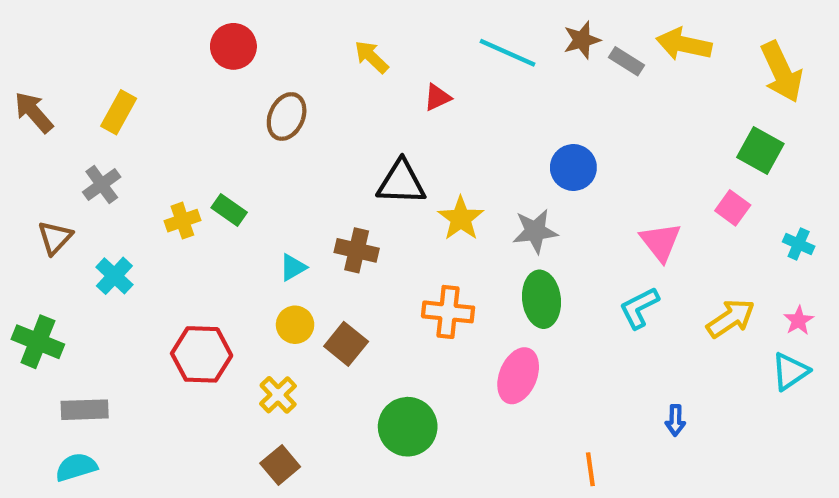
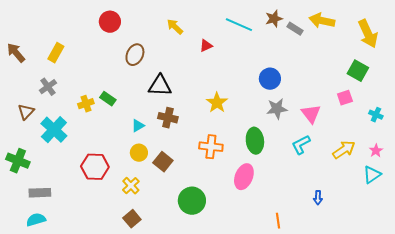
black triangle: (401, 182) -> (160, 86), moved
pink square: (733, 208) -> (345, 98), turned 35
gray star: (535, 231) -> (277, 109), moved
cyan cross: (114, 276) -> (54, 130), size x1.5

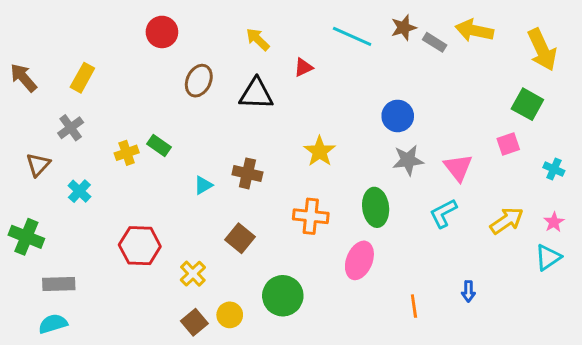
black triangle: (160, 86) -> (256, 94), moved
cyan cross: (54, 130) -> (79, 191), size x0.6
yellow circle: (139, 153) -> (230, 315), moved
orange line: (278, 221) -> (414, 306), moved

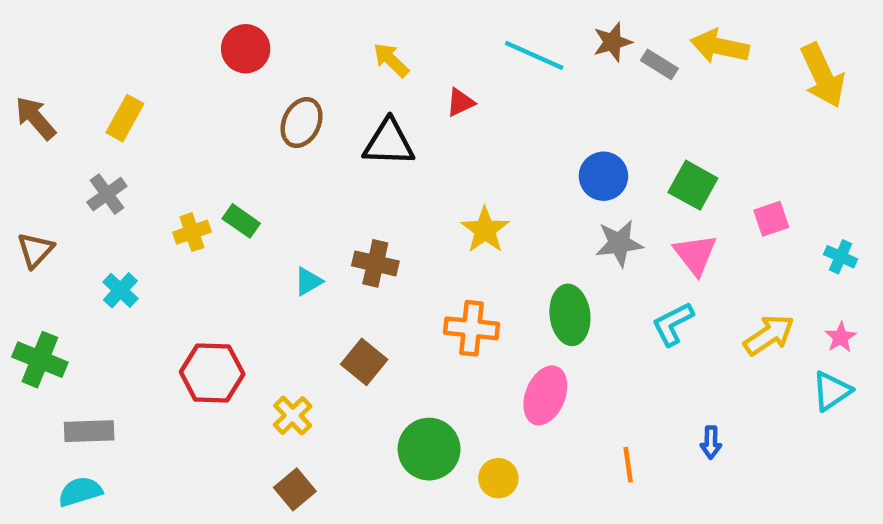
green square: (527, 104) -> (693, 185), moved
brown triangle: (38, 165) -> (35, 250), moved
yellow circle: (230, 315) -> (498, 478), moved

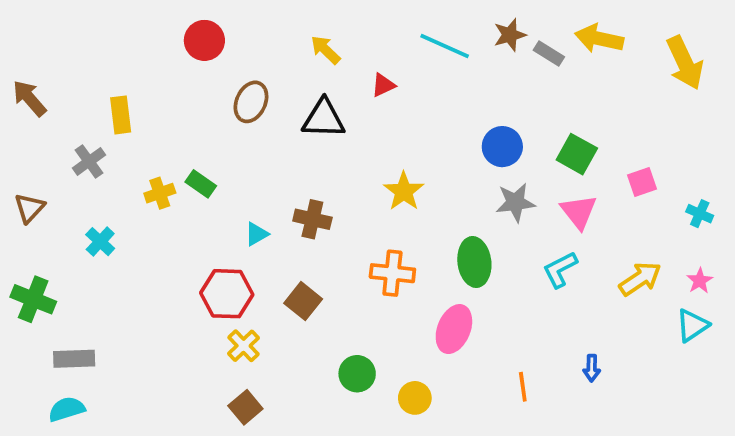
yellow rectangle: (125, 118) -> (121, 115), moved, turned -36
red hexagon: (212, 373) -> (227, 294), moved
green circle: (429, 449) -> (357, 374), size x0.7

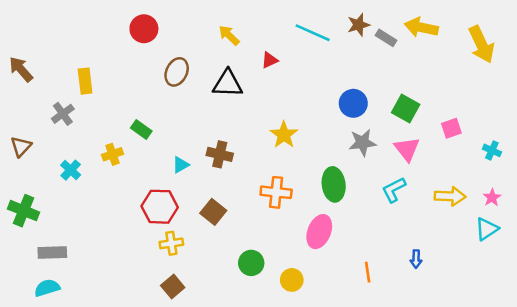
yellow cross: (160, 193) -> (112, 154), moved
yellow arrow: (640, 279) -> (450, 196), turned 36
yellow cross: (244, 346) -> (171, 243), turned 35

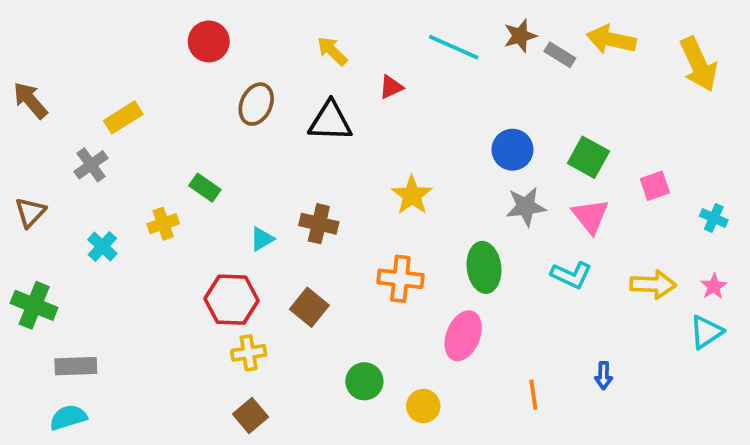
yellow rectangle: (85, 81) -> (123, 117), turned 65
cyan L-shape: (394, 190) -> (571, 275), turned -128

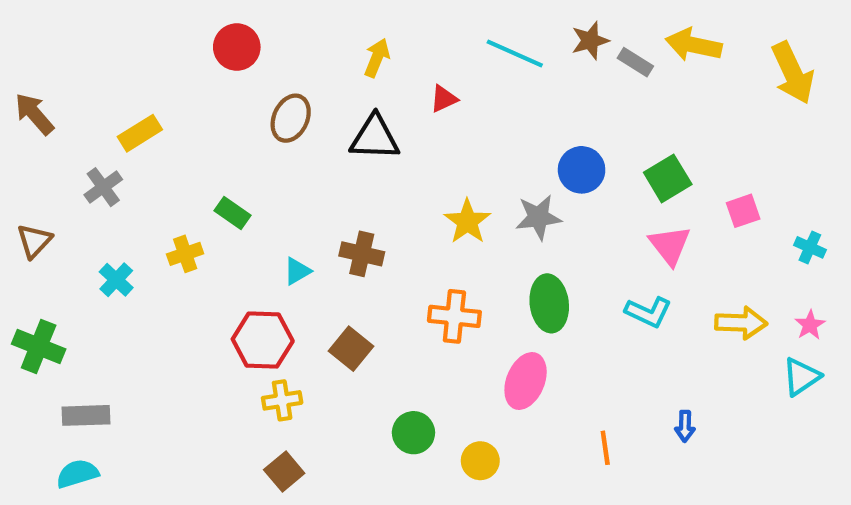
yellow arrow: (332, 51) -> (377, 58), turned 68
green square: (588, 157) -> (668, 178), turned 30
gray star: (526, 207) -> (538, 217), moved

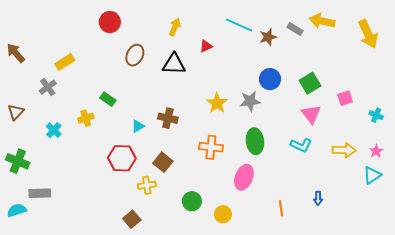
brown star: (590, 41) -> (268, 37), moved
yellow cross: (282, 400) -> (147, 185), moved
cyan semicircle: (77, 474) -> (17, 210), moved

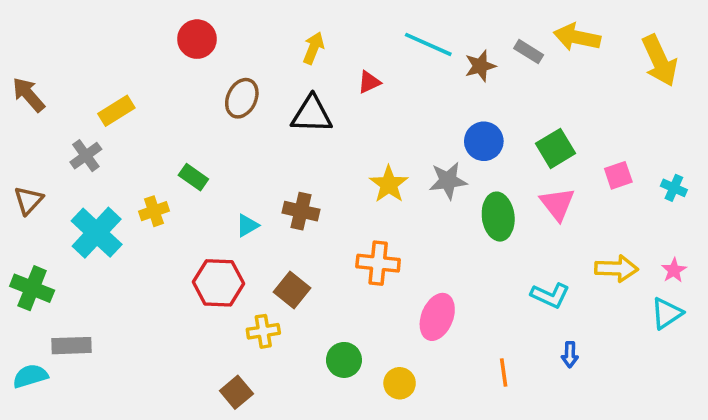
cyan cross: (376, 115) -> (674, 188), moved
cyan cross: (54, 130) -> (97, 233), size x1.8
green ellipse: (255, 141) -> (498, 217), moved
cyan L-shape: (301, 145) -> (550, 295), moved

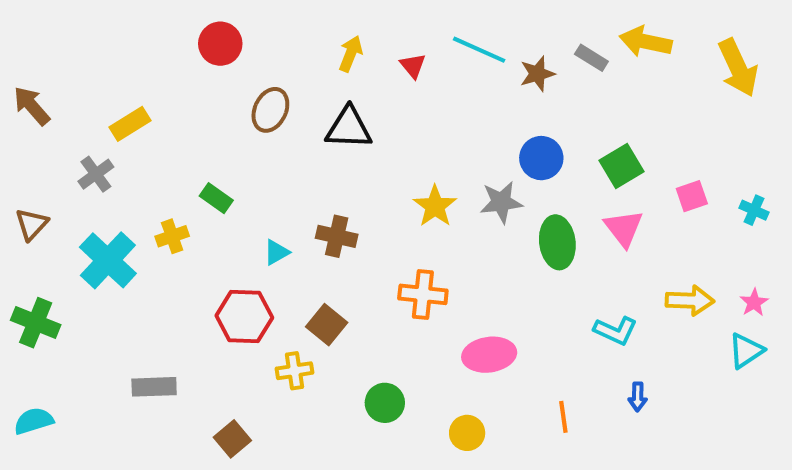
red triangle: (369, 82) -> (413, 66), moved, turned -45
pink ellipse: (437, 317) -> (489, 355), turned 60
gray rectangle: (72, 346) -> (154, 387), moved
yellow circle: (400, 383) -> (467, 433), moved
brown square: (236, 392) -> (232, 439), moved

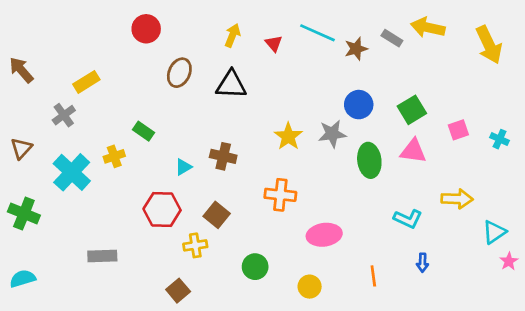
pink triangle: (624, 228) -> (413, 151), turned -44
pink star: (754, 302) -> (509, 261), moved
brown square: (232, 439) -> (178, 291), moved

